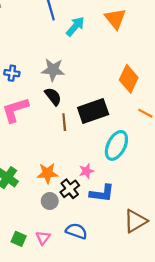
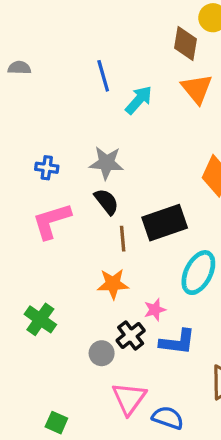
orange star: (47, 173) -> (113, 284), moved
blue semicircle: (76, 231) -> (168, 418), moved
pink triangle: (43, 238) -> (129, 398), moved, size x1.6
green square: (19, 239) -> (56, 423), moved

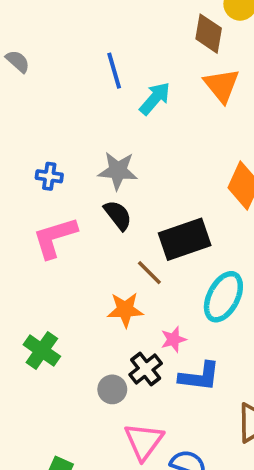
gray semicircle: (19, 68) -> (18, 61), turned 40
brown line: (123, 239) -> (149, 273), moved, turned -40

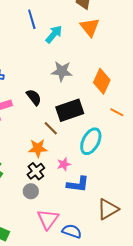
gray star: (118, 171) -> (62, 71), moved
black cross: (146, 369) -> (36, 171), moved

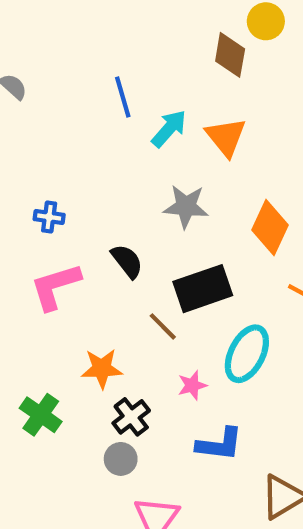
orange triangle: (90, 27) -> (226, 137), moved
orange star: (38, 148) -> (102, 368), moved
pink star: (64, 164) -> (192, 385), moved

